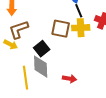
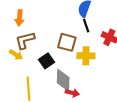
yellow cross: (81, 28) -> (86, 56), moved
gray diamond: (41, 67) -> (63, 80), moved

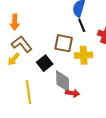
brown L-shape: (25, 40) -> (22, 44), turned 70
yellow arrow: (16, 55) -> (14, 59), turned 104

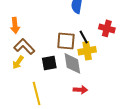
black line: (82, 25) -> (84, 37), moved
black square: (45, 63) -> (49, 63), turned 35
gray diamond: (63, 81) -> (72, 63), moved

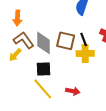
black square: (49, 63) -> (44, 69), moved
gray diamond: (72, 63) -> (44, 43), moved
yellow line: (37, 94) -> (43, 89), moved, turned -35

